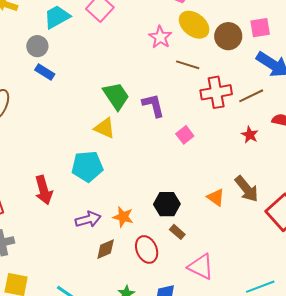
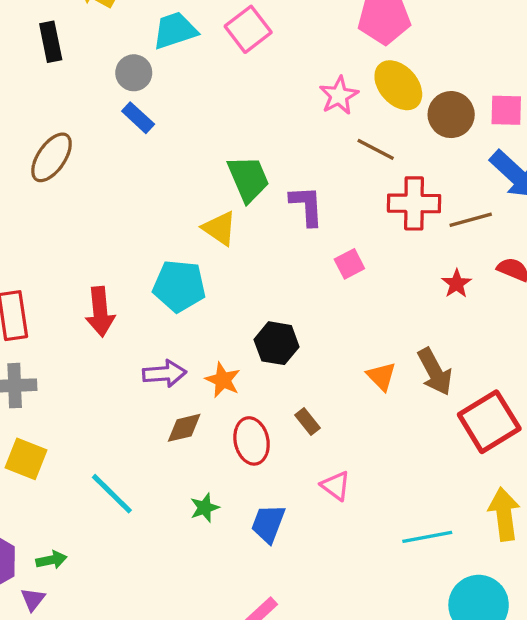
black hexagon: (167, 204) -> (277, 343), moved
pink triangle: (201, 267) -> (336, 486), size x0.7

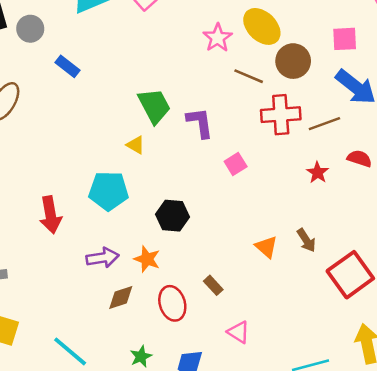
gray circle: (134, 73) -> (30, 29), moved
brown circle: (451, 115) -> (293, 61), moved
yellow triangle: (220, 228) -> (136, 145), size x0.7
black hexagon: (277, 343) -> (173, 216), moved
brown arrow: (435, 372) -> (306, 240), size x0.7

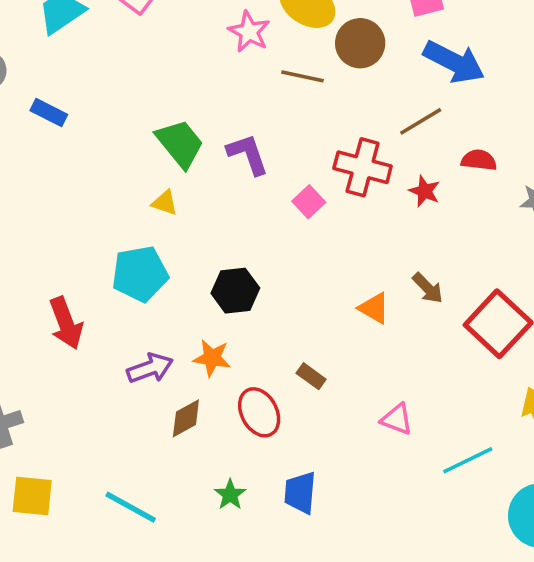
red cross: (281, 115) -> (363, 167), moved, turned 30
pink triangle: (238, 332) -> (397, 419), moved

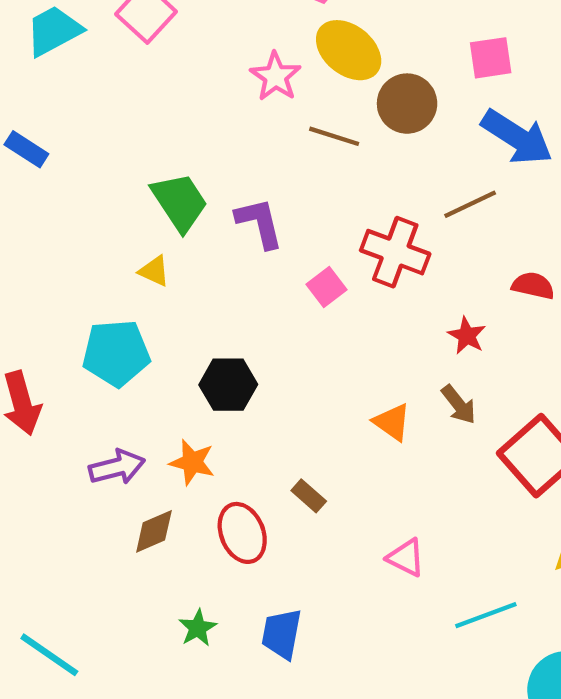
red semicircle: (479, 160) -> (533, 286), moved
red star: (425, 191) -> (467, 336), moved
cyan line: (131, 507) -> (49, 655), moved

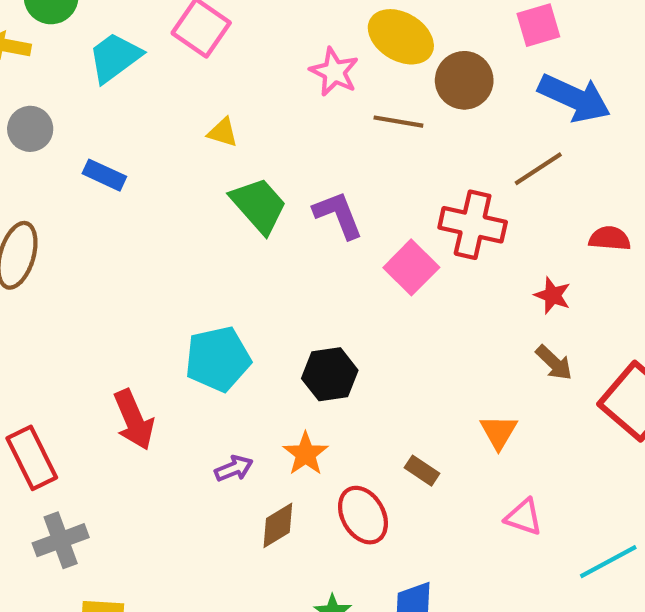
yellow triangle: (154, 271) -> (223, 132), moved
pink square: (327, 287) -> (411, 267), size x1.4
orange triangle: (392, 422) -> (499, 432), moved, turned 33
orange star: (192, 462) -> (306, 454), turned 30
purple arrow: (117, 467) -> (234, 468), size x0.7

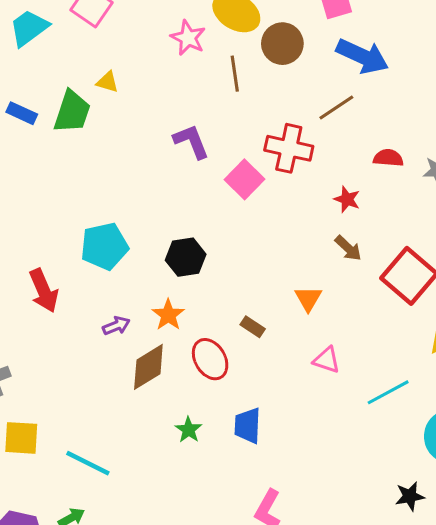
brown line: (398, 122) -> (235, 74), turned 72
green trapezoid: (259, 205) -> (72, 112), moved, turned 60
brown diamond: (278, 525) -> (148, 367), size x1.4

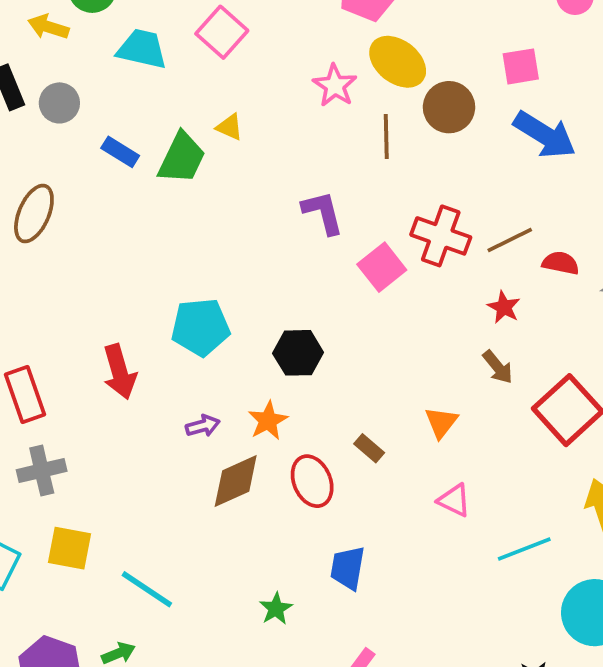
cyan trapezoid: (29, 28) -> (142, 49), turned 42
brown line: (336, 108) -> (510, 240), moved
green star: (188, 430) -> (276, 609), moved

